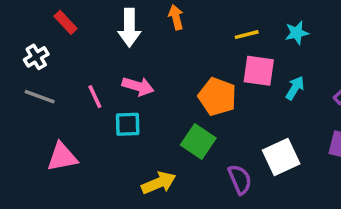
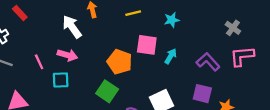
white arrow: (129, 28) -> (72, 27), moved, turned 145
yellow line: (247, 35) -> (133, 13), moved

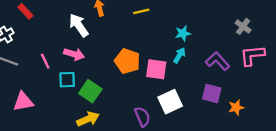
cyan star: (172, 20) -> (183, 33), moved
pink square: (147, 45) -> (156, 69), moved
green square: (107, 91) -> (90, 91), moved

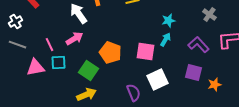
gray cross: (243, 26) -> (209, 15), moved
pink arrow: (74, 54) -> (74, 39), turned -48
orange pentagon: (127, 61) -> (110, 53), moved
cyan square: (67, 80) -> (58, 63), moved
pink triangle: (23, 102) -> (35, 68), moved

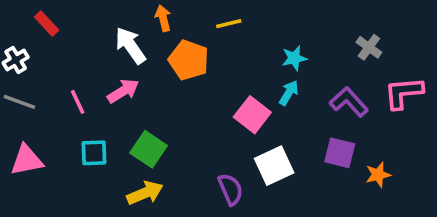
pink square: (145, 52) -> (252, 115), turned 30
orange pentagon: (110, 53) -> (189, 60), moved
cyan square: (58, 63) -> (94, 153), moved
pink triangle: (35, 68) -> (27, 160), moved

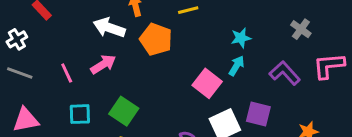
white arrow: (130, 45) -> (109, 28), turned -36
purple square: (340, 153) -> (258, 114), moved

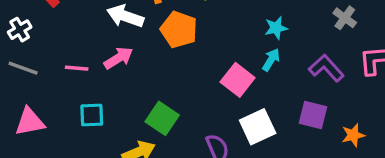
pink line: (67, 73) -> (77, 68), turned -60
green square: (124, 111) -> (162, 118), moved
purple square: (258, 114) -> (313, 115), moved

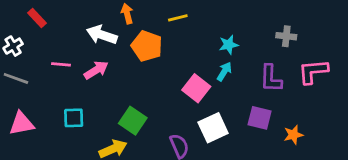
gray cross: (345, 18) -> (286, 36), turned -30
pink line: (77, 68) -> (61, 64), moved
purple L-shape: (326, 68) -> (271, 78), turned -136

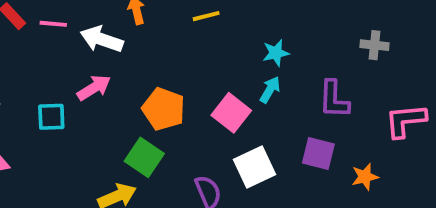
gray cross: (286, 36) -> (375, 45), moved
orange pentagon: (147, 46) -> (164, 109), moved
pink line: (61, 64) -> (53, 24), moved
pink L-shape: (313, 71) -> (405, 121), moved
cyan square: (74, 118) -> (51, 117), moved

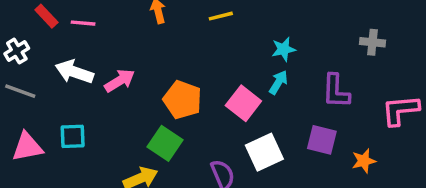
white arrow: (102, 39) -> (74, 72), moved
cyan square: (51, 117) -> (73, 136), moved

